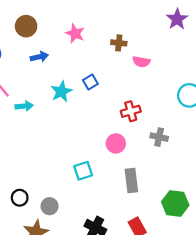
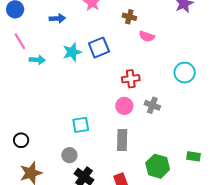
blue square: (90, 82) -> (99, 47), size x1.5
pink circle: (116, 143) -> (124, 106), moved
gray circle: (50, 206) -> (69, 155), moved

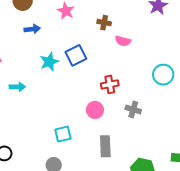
cyan arrow: (37, 60) -> (17, 87), moved
pink circle: (124, 106) -> (95, 110), moved

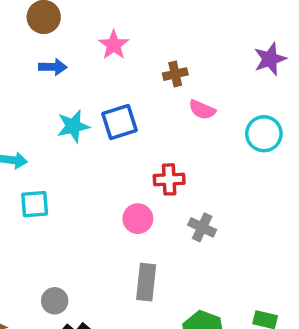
brown cross: (104, 23) -> (175, 74), turned -32
cyan circle: (163, 75) -> (264, 134), moved
cyan square: (63, 134) -> (35, 204), moved

